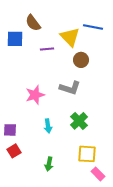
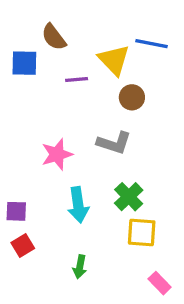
cyan arrow: (48, 126) -> (78, 205), size x1.5
yellow square: (87, 154) -> (142, 233), moved

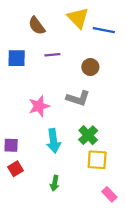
yellow triangle: (114, 60) -> (78, 18), moved
blue square: (24, 63) -> (17, 58), moved

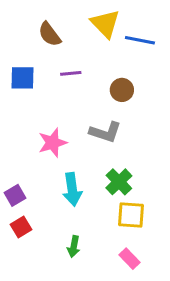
purple square: (11, 145) -> (15, 195), turned -32
pink rectangle: (109, 194) -> (129, 259), moved

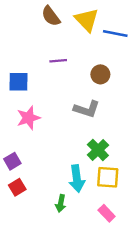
brown semicircle: (50, 34) -> (51, 16), moved
blue square: (23, 78) -> (19, 82), moved
pink star: (53, 143) -> (28, 118), moved
cyan arrow: (72, 189) -> (77, 179), moved

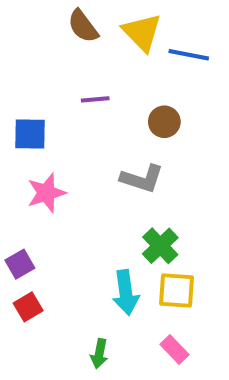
green arrow: (61, 203) -> (99, 354), moved

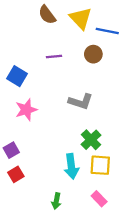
brown circle: (164, 122) -> (93, 54), moved
blue square: (30, 134) -> (17, 76), turned 30

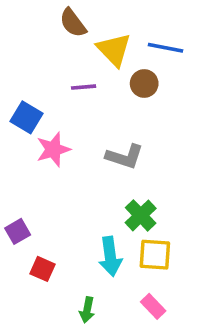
yellow triangle: (81, 18) -> (114, 50), moved
pink star: (26, 110) -> (53, 149), moved
red square: (16, 174) -> (43, 269), moved, turned -35

